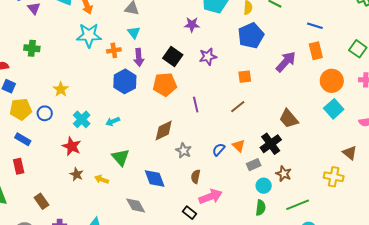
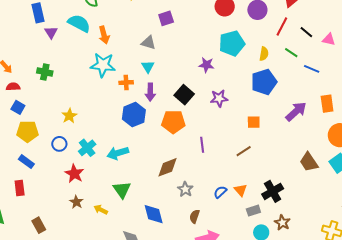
blue line: (315, 26) -> (312, 69), moved
blue circle: (45, 113) -> (59, 144), moved
brown trapezoid: (289, 119) -> (309, 162), moved
cyan arrow: (113, 121) -> (118, 153), size x1.5

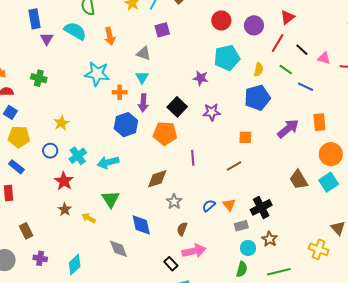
orange arrow: (104, 35) -> (110, 36), moved

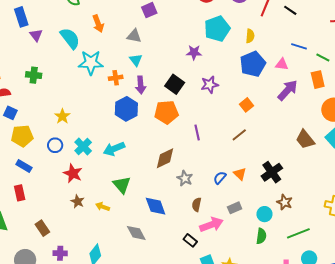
cyan semicircle: (75, 31) -> (70, 38), moved, turned 30
pink triangle: (324, 58) -> (282, 64), moved
green line: (286, 70) -> (323, 58), moved
orange square: (245, 137) -> (246, 105), turned -32
gray rectangle: (241, 226) -> (235, 208), moved

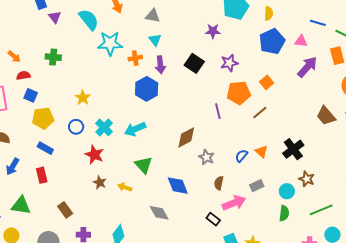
orange pentagon: (166, 112) -> (239, 93), moved

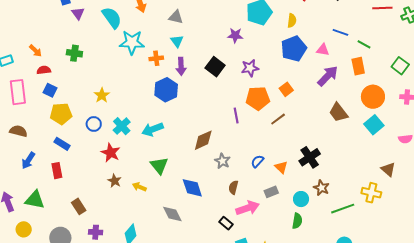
brown trapezoid: (326, 116) -> (338, 112), moved
orange triangle: (261, 152) -> (281, 167), moved
green line: (321, 210) -> (343, 209), moved

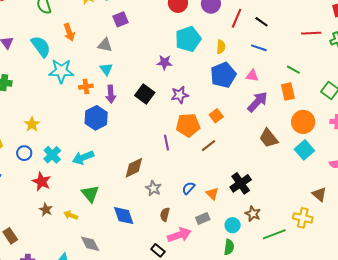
blue line: (340, 32) -> (259, 48), moved
gray diamond: (172, 214) -> (90, 244), moved

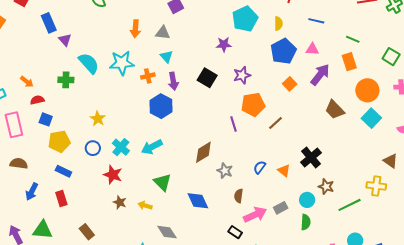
orange arrow: (69, 32) -> (135, 29), moved, turned 30
cyan semicircle: (41, 46) -> (89, 63), moved
orange square: (216, 116) -> (290, 84), moved
gray rectangle: (203, 218) -> (281, 208), moved

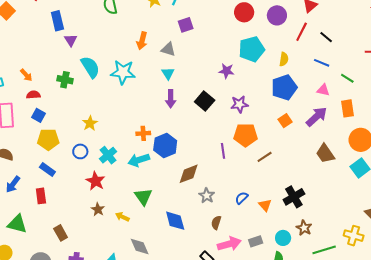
green line: (353, 39) -> (347, 78), moved
pink triangle: (312, 49) -> (323, 90), moved
orange cross: (148, 76) -> (143, 133), moved
blue hexagon: (161, 106) -> (165, 145), moved

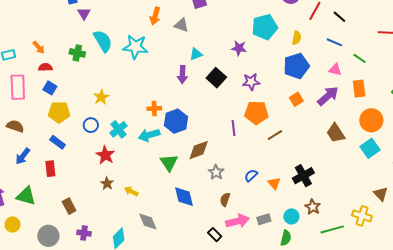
cyan triangle: (168, 73) -> (196, 54), moved, turned 40
green triangle: (143, 197) -> (169, 163), moved

